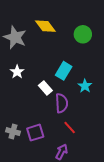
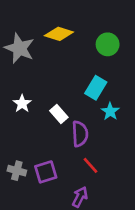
yellow diamond: (45, 26) -> (59, 34), turned -35
cyan rectangle: (64, 71) -> (96, 88), moved
white star: (17, 72) -> (22, 104), moved

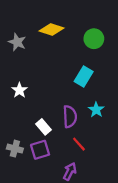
gray star: (19, 48) -> (17, 42), size x0.7
cyan star: (110, 111) -> (96, 110), moved
white rectangle: (59, 114) -> (44, 127), moved

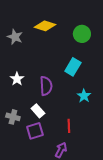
purple semicircle: (70, 117) -> (46, 86), moved
red line: (79, 144) -> (69, 126), turned 40
gray cross: (15, 149) -> (13, 117), moved

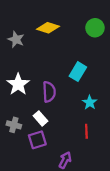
green circle: (82, 34) -> (95, 28), moved
white star: (17, 79) -> (18, 84), size x1.5
red line: (69, 126) -> (86, 131), moved

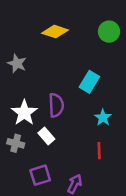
gray star: (16, 39) -> (17, 63), moved
white star: (18, 84) -> (24, 113), moved
purple square: (37, 140) -> (40, 175), moved

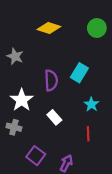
purple semicircle: (56, 105) -> (51, 80), moved
white rectangle: (46, 136) -> (54, 117), moved
purple square: (40, 175) -> (36, 156), turned -36

